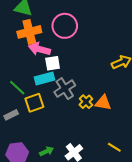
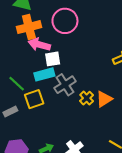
orange triangle: (103, 103) -> (104, 99), turned -42

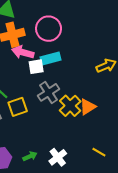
cyan rectangle: (44, 74) -> (51, 58), moved
yellow cross: (87, 98) -> (70, 106), size x1.5

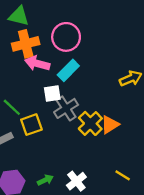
cyan rectangle: (51, 58) -> (68, 70), turned -30
white square: (36, 67) -> (52, 93), moved

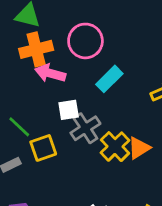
cyan rectangle: (68, 70) -> (109, 79), moved

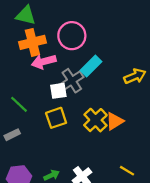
pink arrow: (50, 73) -> (44, 62), turned -30
gray cross: (85, 128) -> (72, 81), moved
yellow square: (43, 148) -> (56, 118), moved

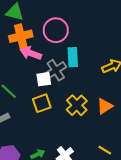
pink arrow: (44, 62) -> (31, 53), turned 35
cyan rectangle: (91, 66) -> (73, 57), turned -48
orange triangle: (115, 121) -> (105, 106), moved

